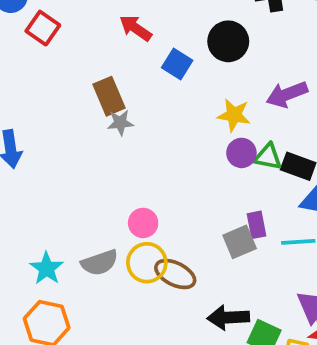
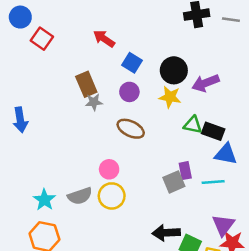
black circle: (228, 41) -> (174, 70), moved
purple circle: (241, 153) -> (129, 92), moved
brown ellipse: (175, 274) -> (131, 129), moved

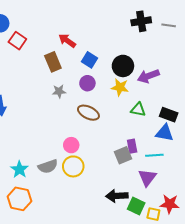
brown rectangle: (86, 84) -> (53, 62), moved
black rectangle: (213, 131) -> (169, 115), moved
purple triangle: (223, 225) -> (147, 178), moved

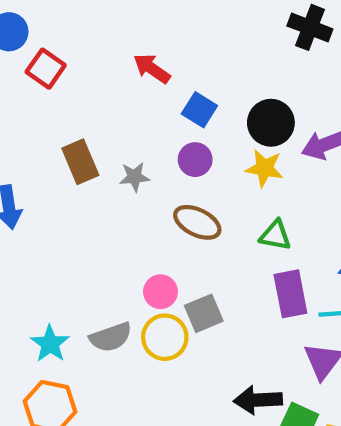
black cross: (141, 21) -> (310, 27), turned 30
brown rectangle: (53, 62) -> (80, 162), moved
green triangle: (138, 110) -> (275, 235), moved
purple rectangle: (132, 146) -> (290, 294), size x1.5
gray square: (123, 155) -> (204, 313), moved

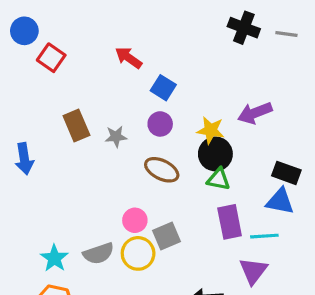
black circle: (271, 123) -> (215, 154), moved

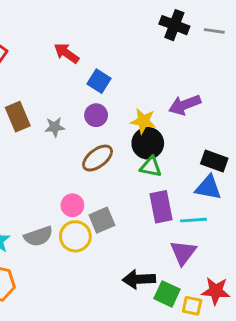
brown ellipse: (162, 170) -> (98, 158), turned -64

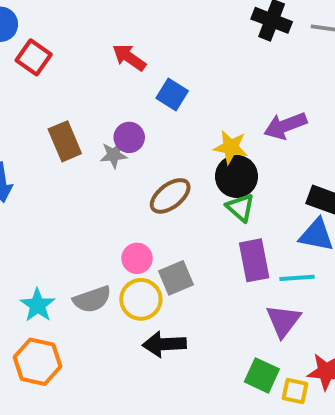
purple circle: (96, 115) -> (129, 137), moved
green triangle: (151, 167) -> (240, 208), turned 30
black arrow: (139, 279) -> (164, 344), moved

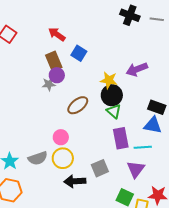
brown rectangle: (65, 141) -> (54, 61), moved
gray square: (176, 278) -> (100, 168), moved

